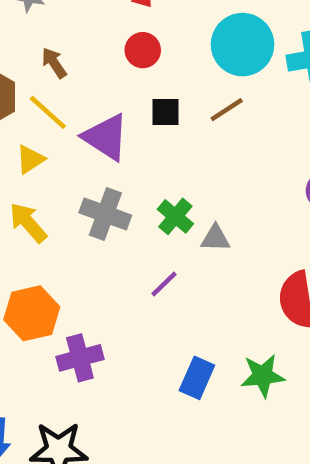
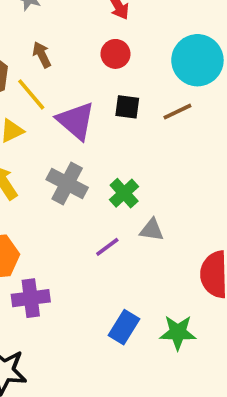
gray triangle: (215, 238) -> (152, 230), moved

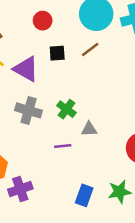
purple line: (107, 247) -> (63, 146), turned 42

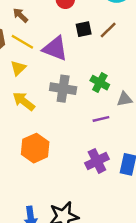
brown line: (90, 50) -> (108, 30), moved
purple cross: (20, 189) -> (97, 161), moved

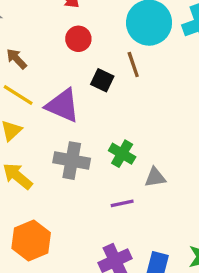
black square: (84, 29) -> (102, 80), turned 35
brown line: (108, 30) -> (133, 64), moved, turned -66

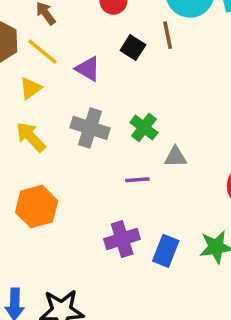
purple triangle: (63, 105) -> (88, 69), size x0.7

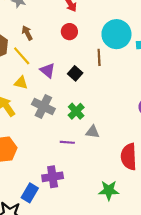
black square: (133, 48) -> (75, 73), moved
yellow triangle: (31, 88) -> (21, 83), moved, turned 40
blue rectangle: (166, 251) -> (30, 193), moved

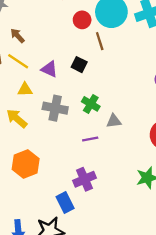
red circle: (69, 32) -> (82, 20), moved
blue rectangle: (30, 193) -> (65, 203), turned -42

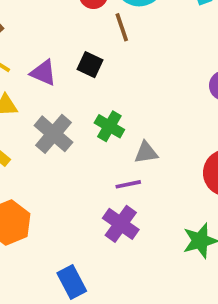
gray cross: (55, 108) -> (53, 134), turned 30
purple line: (90, 139) -> (128, 184), moved
purple cross: (84, 179) -> (121, 224), moved, turned -30

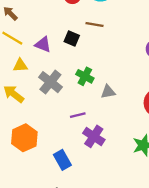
brown line: (122, 27) -> (94, 24), moved, turned -60
purple line: (128, 184) -> (78, 115), moved
blue rectangle: (72, 282) -> (62, 160), moved

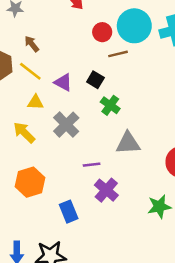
brown line: (94, 24) -> (118, 54), moved, turned -30
green cross: (85, 76) -> (110, 105), moved
gray triangle: (108, 92) -> (128, 143), size x1.5

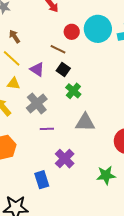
brown line: (118, 54) -> (58, 49), moved, turned 35
purple line: (92, 165) -> (47, 129), moved
blue rectangle: (69, 212) -> (42, 180), moved

